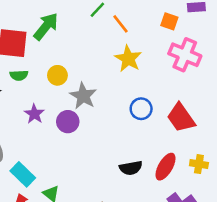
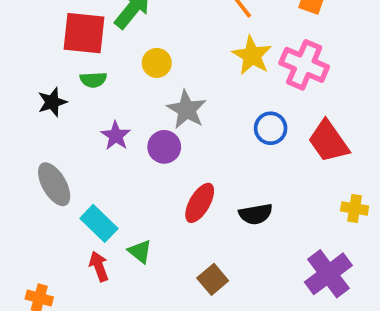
pink cross: (185, 55) -> (304, 65), moved
yellow circle: (57, 75) -> (157, 63), moved
red ellipse: (165, 167) -> (200, 203), moved

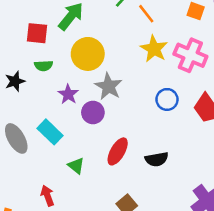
red square: (84, 33) -> (37, 33), size x0.7
yellow circle: (157, 63) -> (88, 54), size x1.6
purple star: (116, 136) -> (68, 94), moved
cyan rectangle: (99, 223) -> (50, 132), moved
green triangle: (140, 251) -> (76, 166), moved

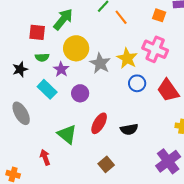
yellow star: (154, 49) -> (127, 58), moved
gray star: (109, 86) -> (100, 63), moved
purple star: (68, 94) -> (61, 69), moved
cyan rectangle: (50, 132) -> (47, 89), moved
green triangle: (76, 166) -> (67, 134), size x1.5

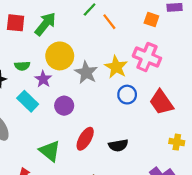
red square: (37, 32) -> (16, 23), moved

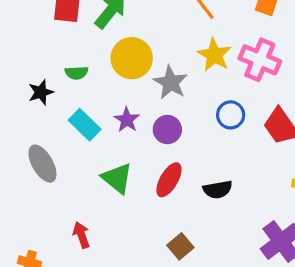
yellow star: (116, 67) -> (214, 55), moved
purple star: (43, 79) -> (127, 120), moved
purple circle: (64, 106) -> (167, 130), moved
green triangle: (50, 151) -> (117, 178), moved

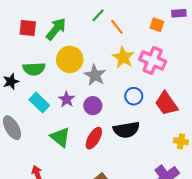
green semicircle: (77, 73) -> (34, 69), size x1.5
black semicircle: (218, 190) -> (126, 130), moved, size x1.4

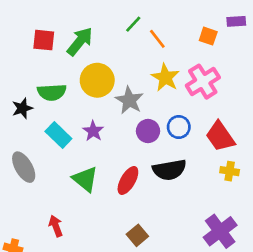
pink cross: (153, 60) -> (203, 82), turned 35
purple circle: (93, 106) -> (148, 131), moved
yellow cross: (181, 141) -> (230, 171), moved

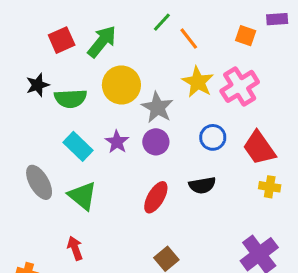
red square: (44, 40) -> (62, 40), turned -30
black star: (22, 108) -> (38, 85), moved
purple circle: (148, 131) -> (156, 142), moved
black semicircle: (169, 170) -> (202, 185), size x0.7
green triangle: (85, 179) -> (82, 196), moved

